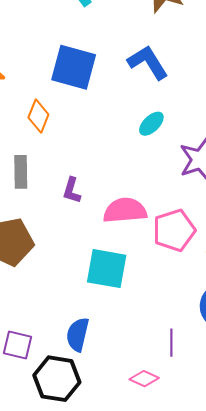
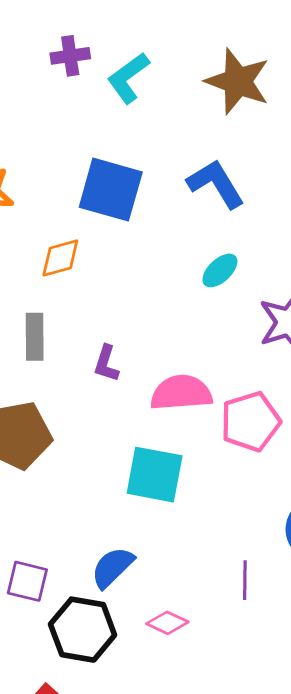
orange diamond: (38, 116) -> (60, 258), turned 52
blue semicircle: (78, 335) -> (112, 567), turned 32
pink diamond: (144, 379) -> (167, 623), moved

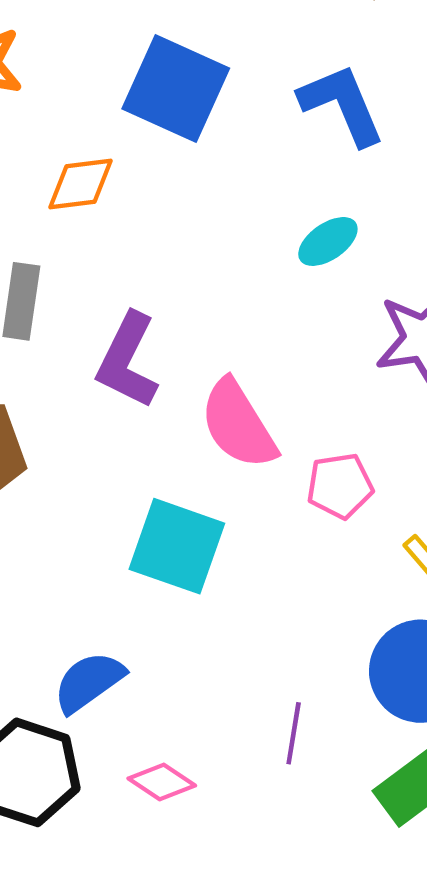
purple L-shape: (106, 364) -> (127, 361), size x1.6
pink semicircle: (181, 393) -> (238, 424), turned -126
pink pentagon: (250, 422) -> (340, 486), size x0.7

